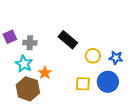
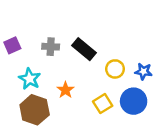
gray cross: (30, 43) -> (51, 47), moved
orange star: (45, 73) -> (65, 90), moved
yellow square: (83, 84) -> (103, 104), turned -35

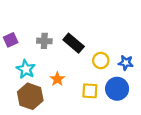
yellow square: (103, 104) -> (90, 91), turned 35

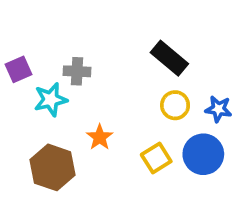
black rectangle: (74, 43) -> (169, 58), moved
cyan star: (26, 69) -> (51, 100), moved, turned 30
yellow square: (90, 91) -> (156, 158), turned -35

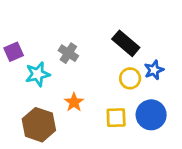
gray cross: (77, 71) -> (68, 53), moved, turned 30
blue star: (218, 109) -> (154, 70), moved, turned -30
yellow square: (156, 158) -> (116, 118), turned 30

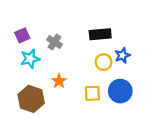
black rectangle: (126, 43) -> (100, 34), turned -45
purple square: (14, 52) -> (22, 35), moved

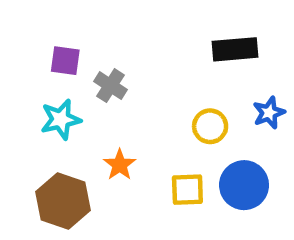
black rectangle: (100, 34) -> (235, 49), moved
purple square: (22, 35) -> (65, 61), moved, turned 32
blue star: (122, 55) -> (269, 113), moved

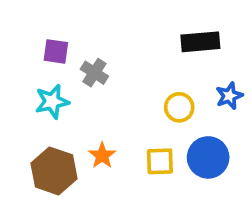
orange star: (120, 165) -> (102, 156), moved

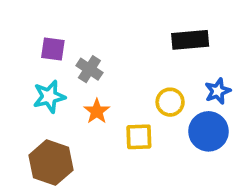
orange star: (102, 156) -> (97, 111), moved
blue circle: (208, 157) -> (209, 131), moved
yellow square: (160, 161) -> (139, 137), moved

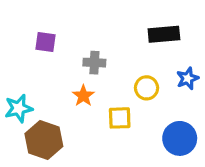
gray cross: (89, 69) -> (94, 63), moved, turned -30
cyan star: (49, 97) -> (19, 108), moved
blue circle: (209, 131) -> (180, 138), moved

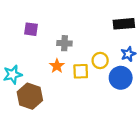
black rectangle: (164, 34) -> (124, 24), moved
yellow square: (120, 118) -> (81, 71), moved
blue circle: (180, 138) -> (121, 78), moved

